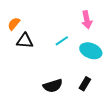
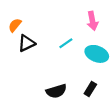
black triangle: (25, 41) -> (27, 43), turned -30

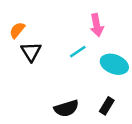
pink arrow: (92, 21) -> (97, 25), moved
black triangle: (27, 43) -> (31, 52), turned -36

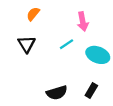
orange semicircle: (17, 30) -> (33, 14), moved

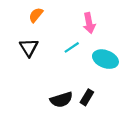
black rectangle: (91, 91) -> (87, 97), moved

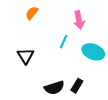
black triangle: (29, 47) -> (26, 56), moved
cyan line: (72, 47) -> (64, 42), turned -32

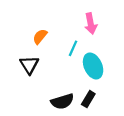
orange semicircle: (32, 13) -> (40, 37), moved
cyan ellipse: (93, 52) -> (93, 66), moved, turned 45

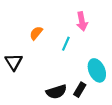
black triangle: (29, 65) -> (14, 62), moved
cyan ellipse: (93, 66) -> (97, 70), moved

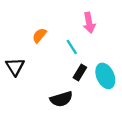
cyan line: (66, 44) -> (72, 47), turned -56
black rectangle: (80, 90) -> (80, 72), moved

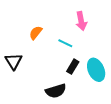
cyan line: (72, 47) -> (65, 43), turned -32

